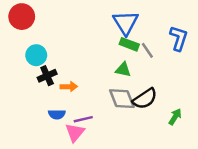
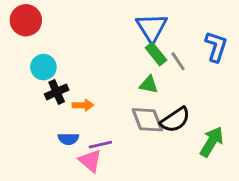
green rectangle: (129, 44) -> (156, 54), turned 30
green arrow: (175, 117) -> (212, 142), size x1.5
pink triangle: (75, 132) -> (90, 161), turned -30

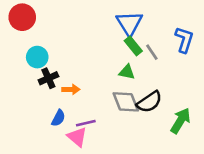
blue semicircle: (68, 139) -> (58, 118), turned -63

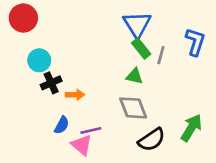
gray line: (152, 52) -> (161, 55), turned 49
black semicircle: (149, 102) -> (152, 140), moved

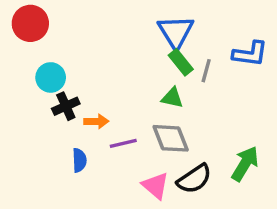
blue L-shape: (195, 42) -> (250, 54), turned 80
blue semicircle: (62, 125) -> (79, 160), turned -30
purple line: (91, 130) -> (123, 143), moved
pink triangle: (82, 145) -> (155, 186), moved

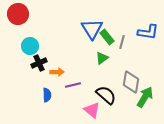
blue triangle: (176, 32) -> (92, 29), moved
green triangle: (172, 98) -> (102, 58), turned -48
gray diamond: (171, 138) -> (131, 82), moved, turned 30
black semicircle: (194, 179) -> (106, 95), moved, turned -105

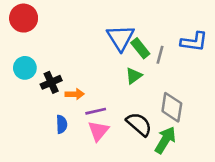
cyan circle: (30, 46) -> (25, 68), moved
green arrow: (145, 97) -> (165, 140), moved
pink triangle: (92, 110) -> (98, 131), moved, turned 30

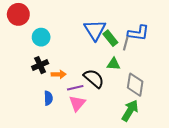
blue L-shape: (194, 42) -> (138, 33), moved
cyan circle: (25, 68) -> (41, 37), moved
green triangle: (134, 76) -> (113, 64), moved, turned 40
black semicircle: (139, 124) -> (94, 78), moved

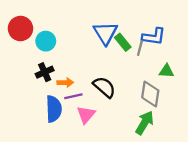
red circle: (18, 14) -> (20, 28), moved
green triangle: (113, 64) -> (166, 71), moved
purple line: (75, 88) -> (73, 96), moved
blue semicircle: (48, 98) -> (54, 109), size x1.6

